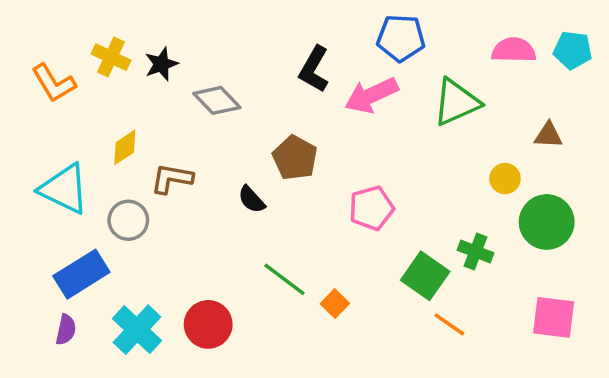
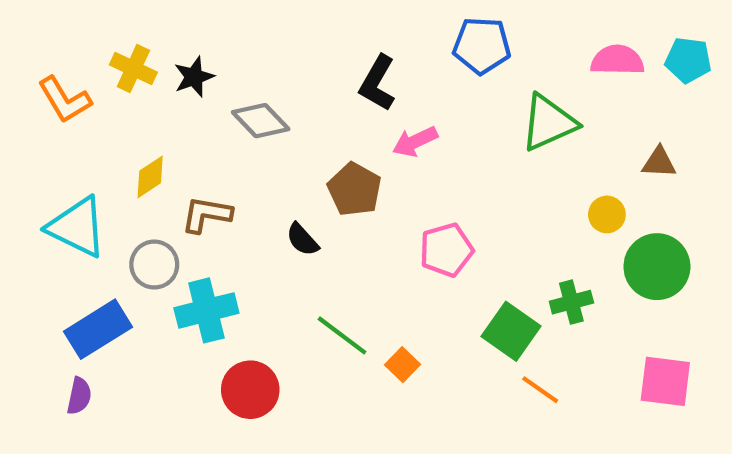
pink arrow: (371, 95) -> (415, 141), moved, size x0.7
green cross: (475, 251) -> (571, 302), turned -36
cyan cross: (137, 330) -> (206, 310), moved, turned 33

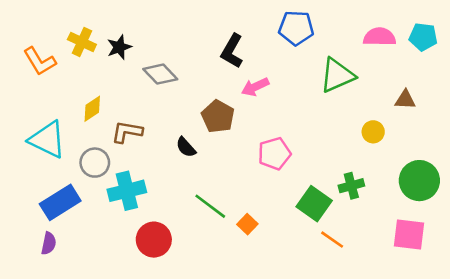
green circle: (657, 267) -> (419, 181), moved

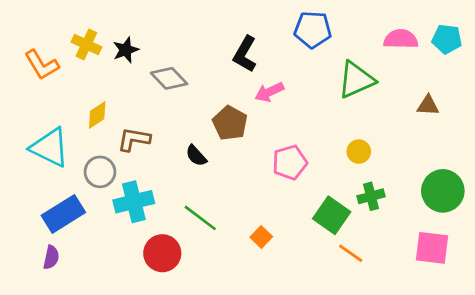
yellow circle: (373, 132) -> (359, 152), moved
green line: (210, 206) -> (200, 218), moved

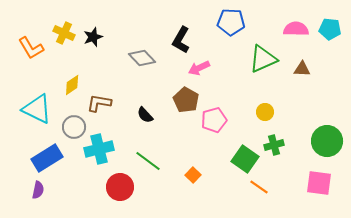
gray diamond: (169, 78) -> (142, 58), moved
brown triangle: (428, 105) -> (302, 69), moved
brown pentagon: (230, 123) -> (186, 100), moved

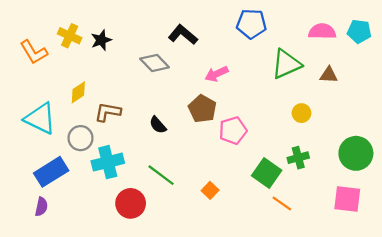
black L-shape: (181, 40) -> (183, 35), moved, turned 100
yellow circle: (265, 112) -> (301, 113), moved

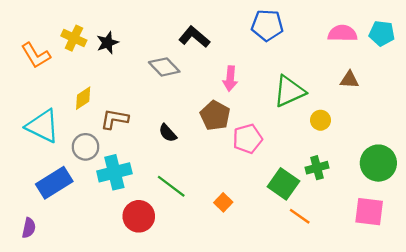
green triangle: (286, 64) -> (289, 91), moved
pink arrow: (217, 74) -> (230, 79), turned -60
purple semicircle: (41, 207) -> (29, 228), moved

